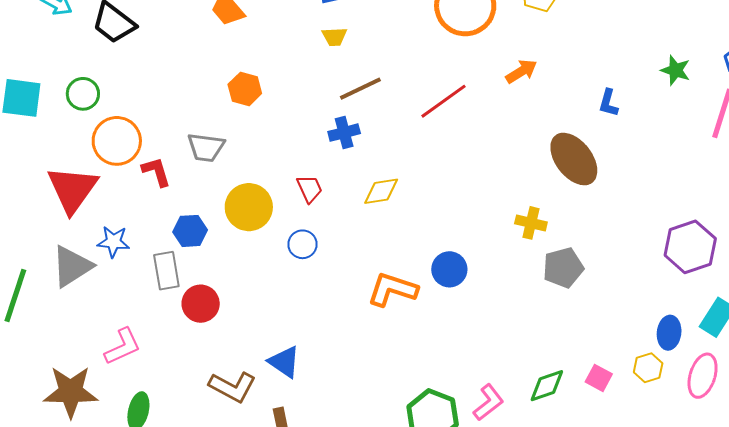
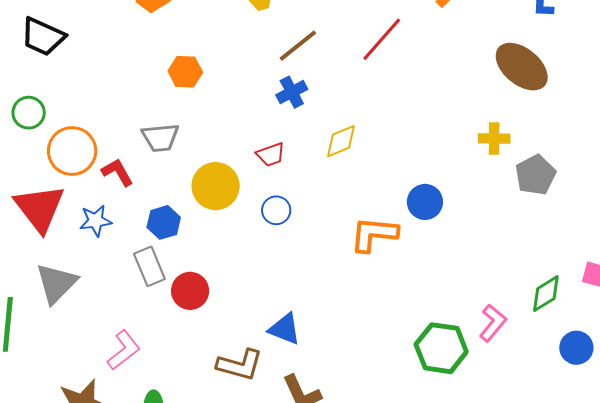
red trapezoid: (310, 189) -> (271, 155), turned 108
blue star: (113, 242) -> (95, 221), moved

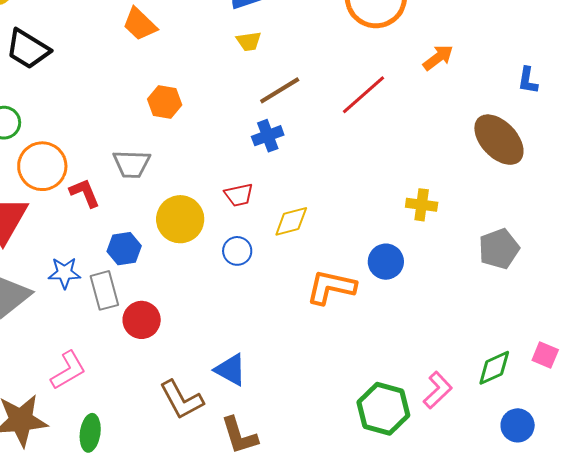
yellow cross: (494, 138) -> (422, 205), moved
yellow diamond: (341, 141) -> (291, 221), moved
blue star: (95, 221) -> (64, 273), moved
brown L-shape: (240, 365) -> (182, 400), turned 39

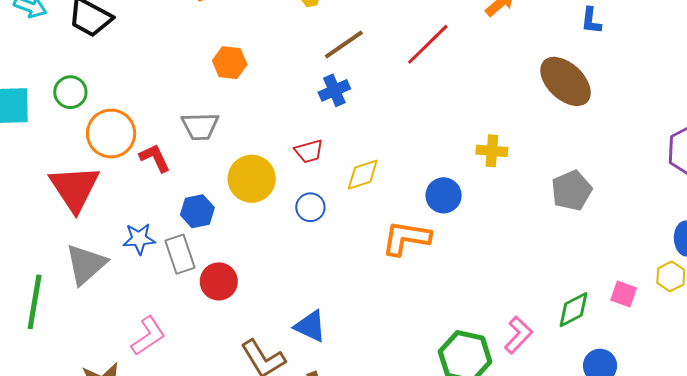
blue circle: (386, 262) -> (444, 195), moved

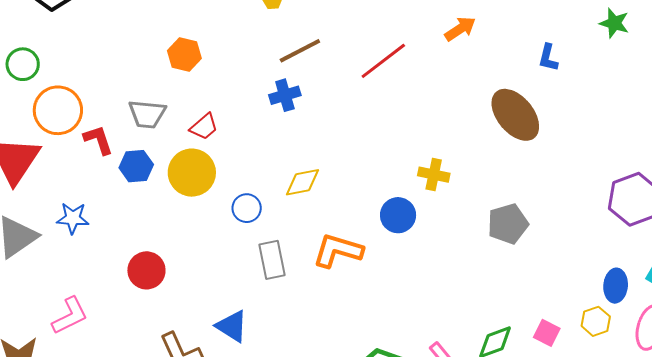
red trapezoid: (309, 151) -> (204, 127), moved, turned -32
blue circle: (444, 195) -> (398, 215), moved
blue hexagon: (197, 211) -> (136, 166), moved
gray rectangle: (180, 254) -> (272, 260), moved

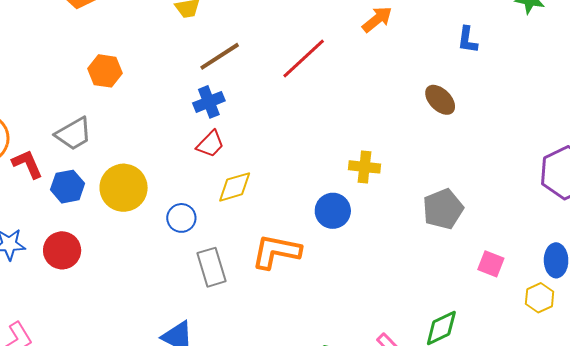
gray trapezoid: (147, 114) -> (74, 134), turned -30
brown ellipse: (515, 115) -> (440, 100), size x0.6
red trapezoid: (204, 127) -> (210, 144), moved
red circle: (146, 270) -> (62, 250), moved
pink square: (547, 333) -> (491, 264), moved

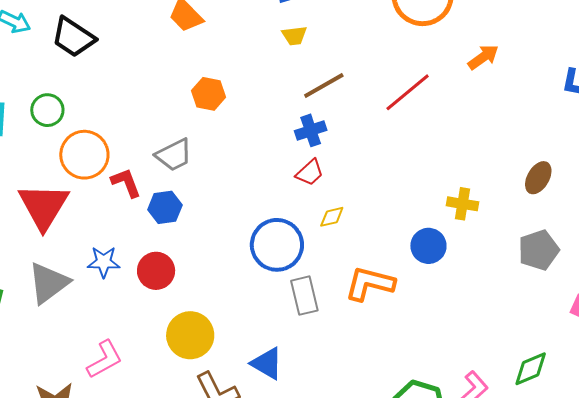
brown ellipse: (440, 100) -> (538, 178), moved, turned 72
yellow diamond: (235, 187) -> (332, 217), size x0.7
yellow circle: (124, 188) -> (190, 335), moved
blue circle: (181, 218) -> (277, 245), size x1.8

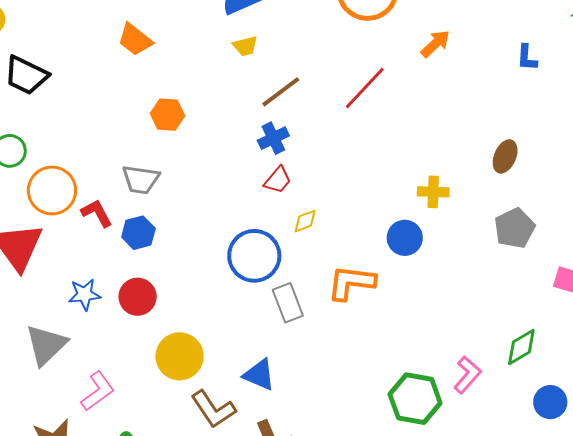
gray trapezoid: (174, 155) -> (141, 180), turned 42
gray triangle: (48, 283) -> (46, 345), moved

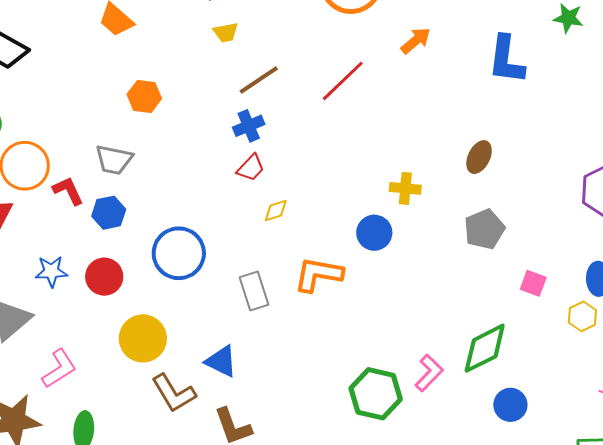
blue L-shape: (527, 58) -> (506, 60), size x1.8
blue circle: (254, 256) -> (179, 253), moved
green diamond: (521, 347) -> (485, 348), size x1.4

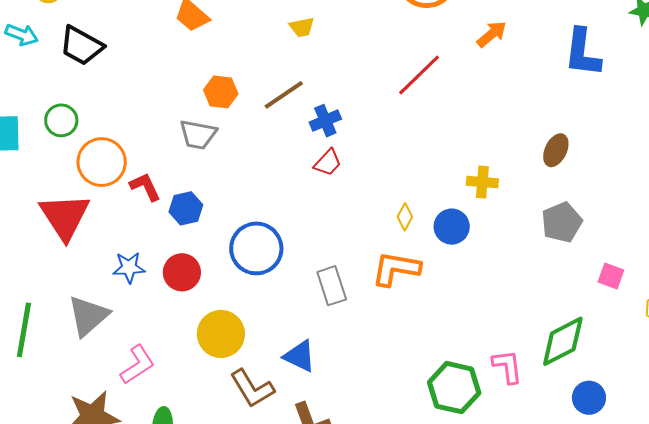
brown line: (259, 80) -> (284, 95), moved
gray trapezoid: (114, 160) -> (198, 135), moved
yellow diamond: (276, 210) -> (405, 217), moved, turned -44
pink L-shape: (429, 373) -> (507, 366), turned -51

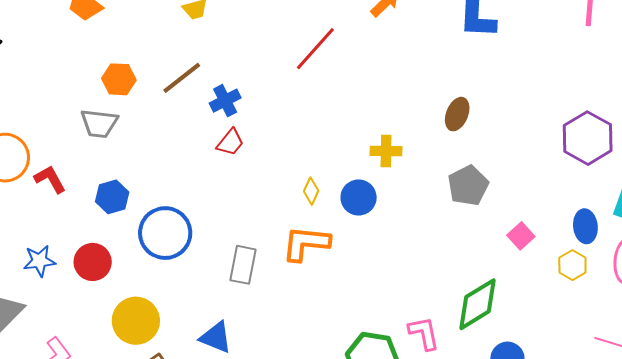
blue hexagon: (186, 208) -> (112, 197), moved
pink square: (611, 276) -> (521, 236), turned 32
gray rectangle: (332, 286) -> (243, 265), turned 33

